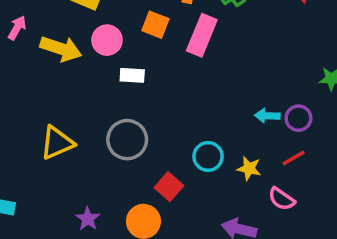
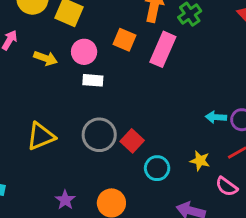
yellow arrow: (61, 49) -> (46, 58), size x0.7
white rectangle: (132, 75) -> (93, 80), moved
cyan circle: (208, 156) -> (157, 168), moved
red square: (169, 187) -> (132, 141), moved

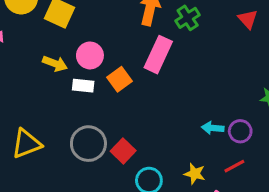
orange square: (125, 40) -> (120, 79), moved, turned 30
pink circle: (84, 52) -> (90, 55), moved
yellow arrow: (46, 58) -> (55, 64), moved

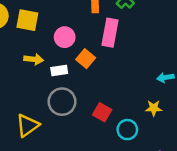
pink circle: (90, 55) -> (65, 37), moved
gray circle: (88, 144) -> (62, 102), moved
yellow star: (195, 174) -> (154, 108), moved

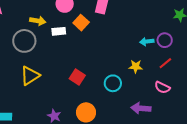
gray circle: (62, 102) -> (24, 41), moved
red square: (102, 112) -> (77, 77), moved

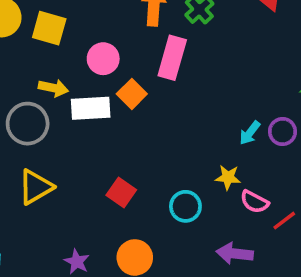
white rectangle: (59, 31) -> (91, 108), size x1.5
cyan arrow: (147, 42) -> (250, 133), turned -48
red line: (165, 63) -> (284, 221), moved
pink semicircle: (162, 87) -> (254, 202), moved

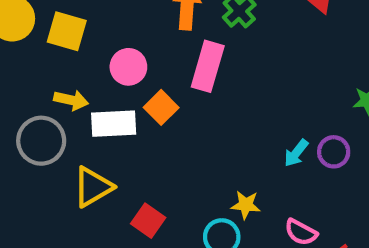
yellow star: (228, 177) -> (246, 205), moved
yellow triangle: (36, 187) -> (93, 187), moved

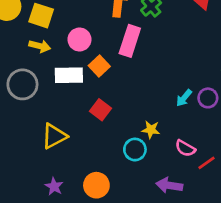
yellow arrow: (71, 100) -> (40, 46), moved
yellow triangle: (93, 187) -> (54, 136), moved
red square: (148, 221) -> (101, 110), moved

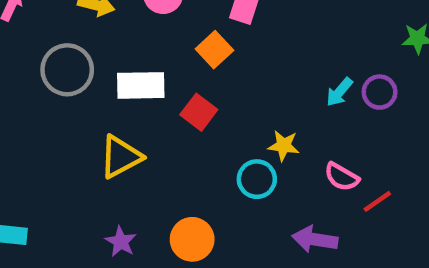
orange square: (99, 66) -> (214, 50), moved
white rectangle: (69, 75) -> (141, 85), moved

